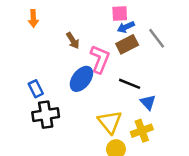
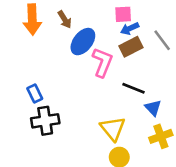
orange arrow: (33, 18) -> (32, 19), size x1.6
brown arrow: (73, 41) -> (65, 19), moved
blue ellipse: (81, 79) -> (83, 42), moved
yellow cross: (142, 131) -> (161, 136), moved

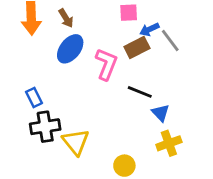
blue arrow: (130, 29) -> (149, 29), moved
blue ellipse: (83, 42) -> (70, 49), moved
yellow triangle: (113, 129) -> (76, 142), moved

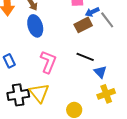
blue ellipse: (70, 49) -> (35, 26), turned -55
pink L-shape: (106, 64) -> (48, 62), moved
black cross: (45, 127) -> (18, 95), moved

